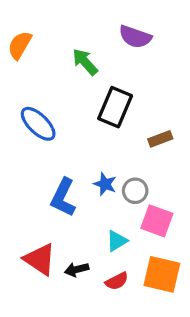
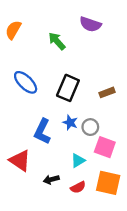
black rectangle: (115, 107) -> (68, 88), moved
red triangle: (40, 259) -> (20, 161), moved

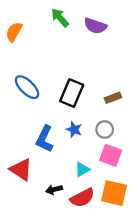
green arrow: (57, 41) -> (60, 18), moved
gray circle: (90, 127) -> (105, 129), moved
red semicircle: (78, 187) -> (82, 198), size x1.5

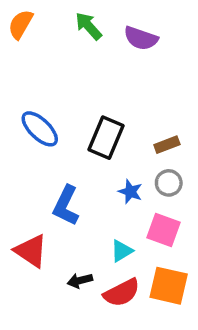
orange semicircle: (14, 32) -> (21, 24), moved
blue star: (74, 129) -> (130, 192), moved
gray circle: (105, 129) -> (169, 183), moved

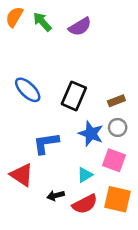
green arrow: (89, 26) -> (42, 22), moved
purple semicircle: (141, 38) -> (80, 27), moved, turned -50
blue star: (130, 192) -> (91, 134), size x1.5
blue L-shape: (66, 206) -> (46, 143), turned 56

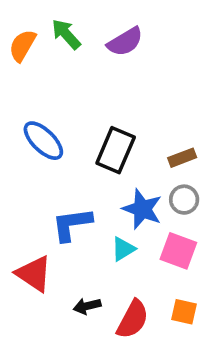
orange semicircle: (14, 17) -> (22, 46), moved
cyan triangle: (85, 175) -> (123, 249), moved
orange square: (118, 199) -> (184, 312), size x0.6
red semicircle: (85, 204) -> (133, 319), turned -35

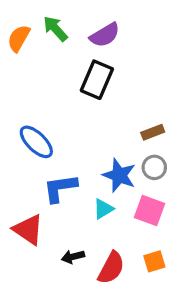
blue ellipse: (43, 141) -> (36, 142), moved
black rectangle: (116, 150) -> (97, 80), moved
orange square: (184, 312) -> (154, 261), turned -30

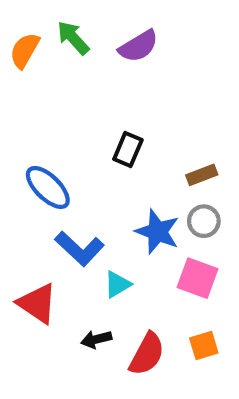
black rectangle: (97, 80) -> (128, 149), moved, size x0.7
blue L-shape: (60, 188) -> (79, 249), turned -129
cyan triangle: (103, 209) -> (117, 284), moved

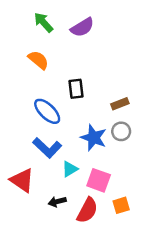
orange semicircle: (25, 50) -> (38, 60), moved, turned 100
black rectangle: (128, 149) -> (76, 89), turned -30
blue ellipse: (48, 187) -> (47, 111), moved
pink square: (198, 278) -> (99, 180), moved

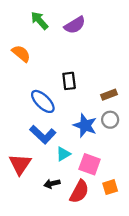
orange semicircle: (38, 60) -> (21, 54), moved
red triangle: (22, 180) -> (20, 164), turned 30

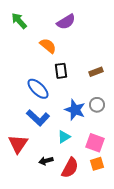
green arrow: (39, 20) -> (19, 21), moved
orange semicircle: (21, 54) -> (48, 46), moved
brown rectangle: (109, 95) -> (96, 72), moved
cyan triangle: (63, 154) -> (64, 137), moved
pink square: (90, 164) -> (95, 143), moved

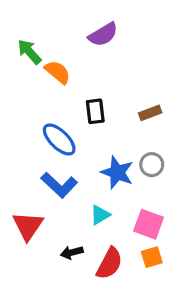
green arrow: (19, 21) -> (29, 52), moved
orange semicircle: (48, 46) -> (58, 72), moved

